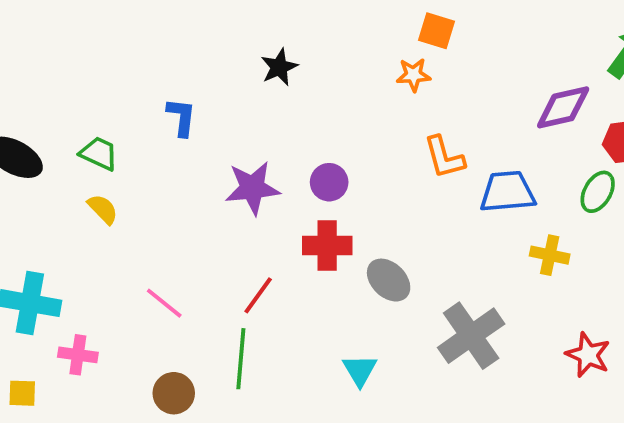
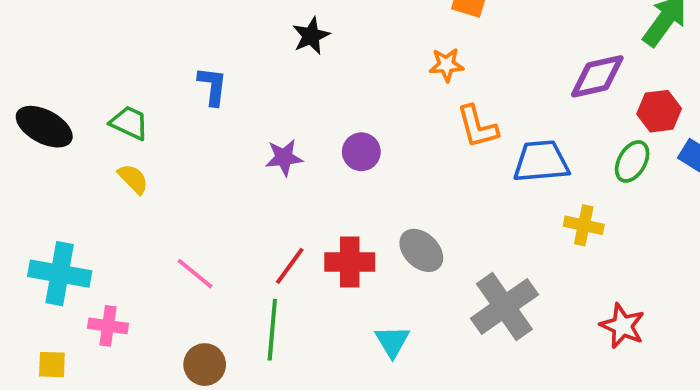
orange star: (414, 75) -> (446, 65), moved
purple star: (252, 188) -> (284, 158), size x0.7
red cross: (327, 246) -> (350, 262), moved

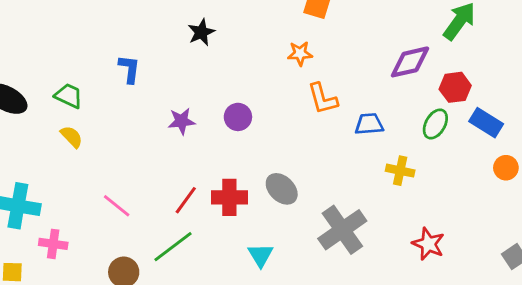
blue trapezoid: (541, 161) -> (369, 124), size x0.7
green line: (272, 330) -> (173, 247), turned 48

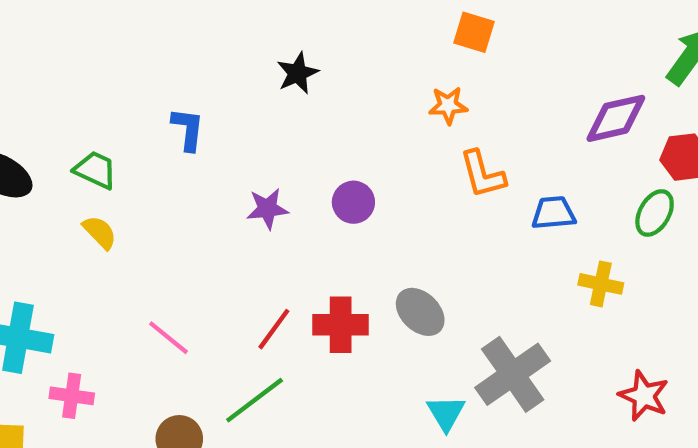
cyan triangle: (261, 255) -> (446, 413), moved

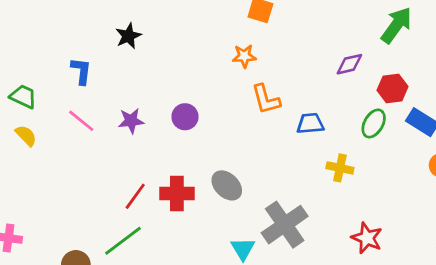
black star: (298, 73) -> (128, 36), moved
purple diamond: (616, 118) -> (349, 64), size x0.7
pink line: (169, 338) -> (81, 121), moved

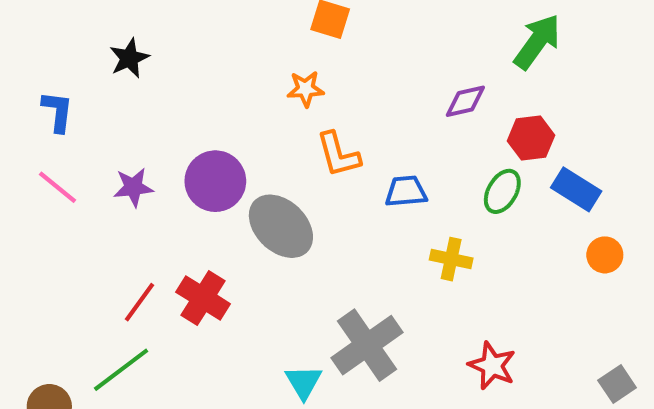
purple circle: (185, 117) -> (215, 181), size x1.5
gray ellipse: (227, 185) -> (281, 226), moved, size x1.4
red cross: (177, 194) -> (203, 298), turned 32

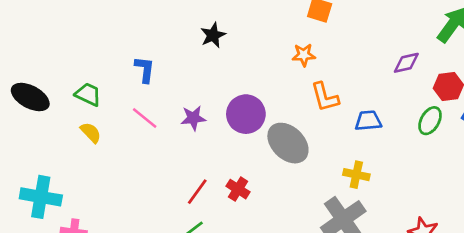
black star: (129, 58) -> (213, 35), moved
yellow cross: (451, 259) -> (356, 175), moved
red cross: (203, 298) -> (238, 189), size x0.7

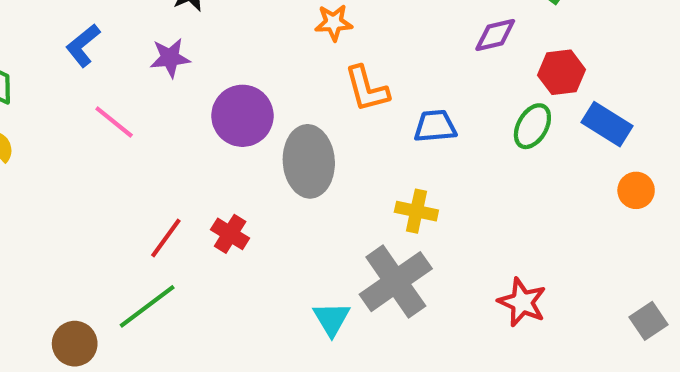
blue L-shape: (145, 69) -> (83, 45), turned -136
pink line: (145, 118) -> (114, 122), moved
purple star: (193, 118) -> (170, 58), moved
gray ellipse: (288, 143) -> (309, 161), turned 42

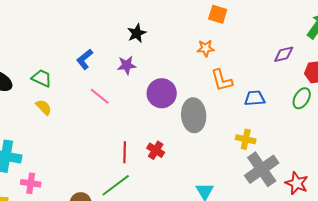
red line: (166, 238) -> (125, 152), turned -35
gray cross: (396, 282) -> (262, 169), moved

